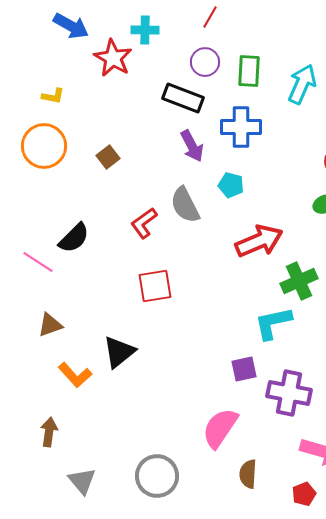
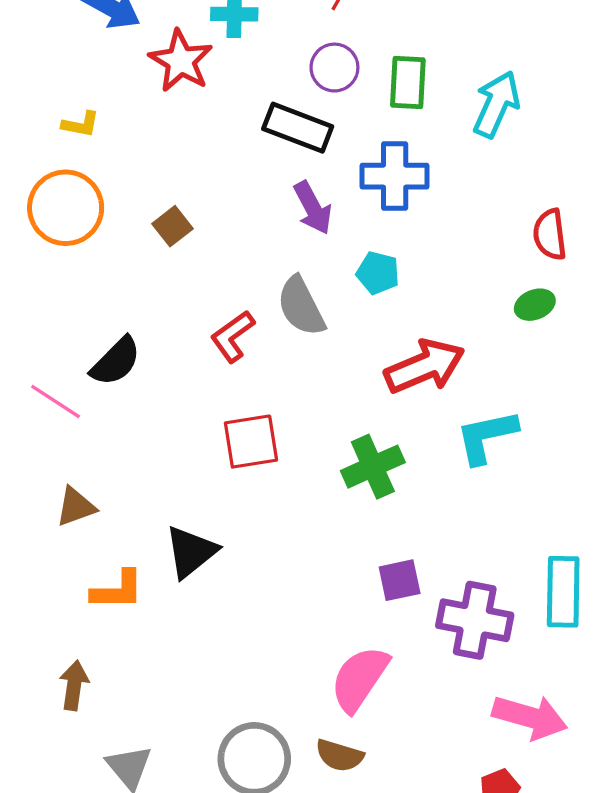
green cross: (299, 281) -> (373, 467), moved
cyan L-shape: (273, 323) -> (486, 437), moved
orange L-shape: (75, 375) -> (117, 590), turned -48
brown semicircle: (248, 474) -> (339, 755), moved, turned -76

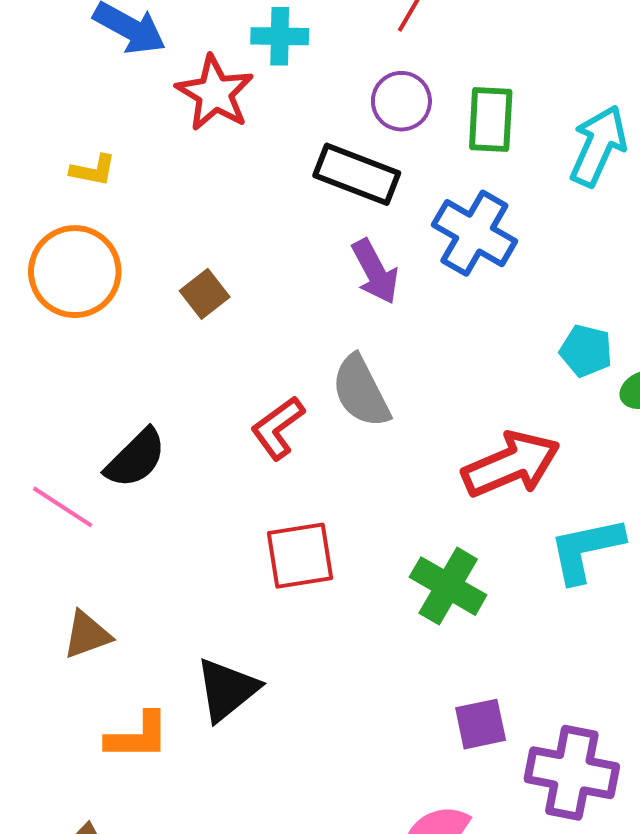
blue cross: (395, 176) -> (474, 233), turned 30
cyan pentagon: (378, 273) -> (586, 351), moved
green cross: (373, 467) -> (448, 586), turned -36

